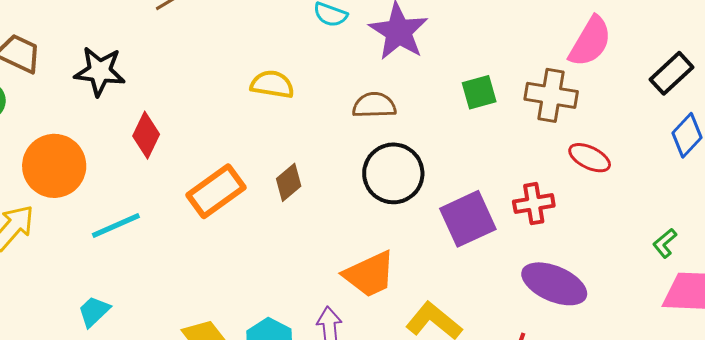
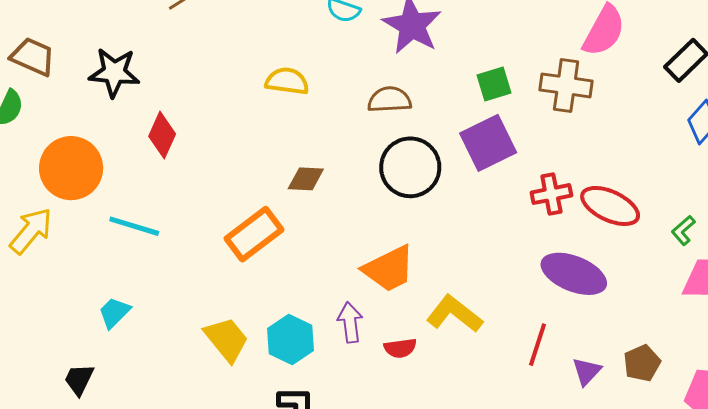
red ellipse: (590, 158) -> (610, 206), moved, size x1.4
brown diamond: (289, 182) -> (306, 179), turned 45
orange rectangle: (216, 191) -> (254, 234), moved
purple square: (468, 219) -> (488, 143), moved
cyan line: (116, 226) -> (134, 226), turned 42

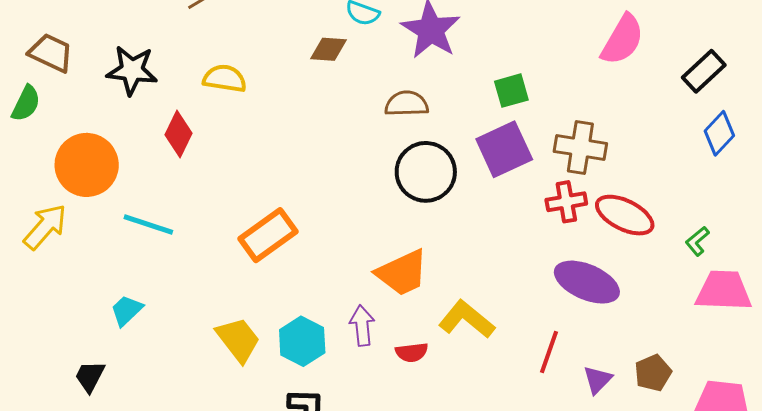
yellow semicircle: (287, 81) -> (225, 79), moved
brown cross: (566, 85) -> (580, 147), moved
brown diamond: (306, 179) -> (328, 49), moved

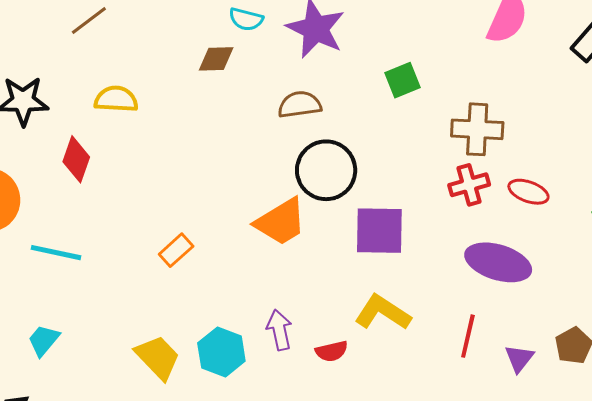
purple square: (504, 149) -> (379, 231), moved, turned 32
red ellipse: (625, 215) -> (528, 192), size x0.7
orange rectangle: (268, 235) -> (176, 250), size x0.6
orange trapezoid: (402, 273) -> (281, 222), moved

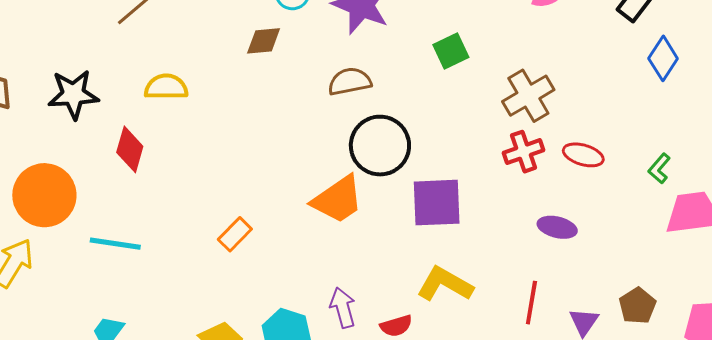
brown cross: (477, 129) -> (528, 96), turned -30
purple ellipse: (498, 262) -> (557, 227), size x0.6

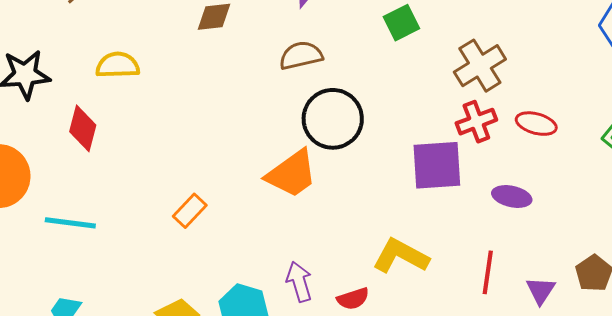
purple square: (437, 203) -> (437, 165), moved

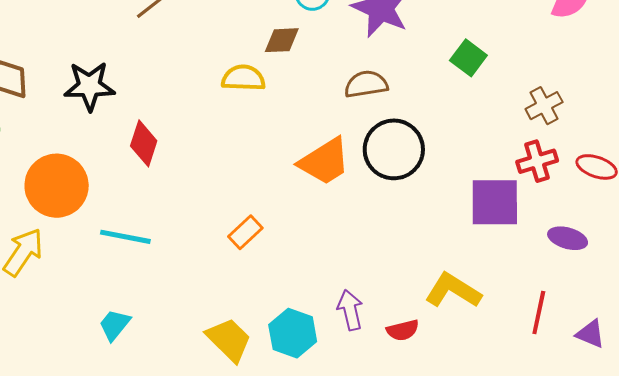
green square: (401, 23) -> (468, 58), turned -30
yellow semicircle: (118, 65) -> (243, 78), moved
brown cross: (480, 66) -> (544, 106), size x0.7
orange trapezoid: (292, 174) -> (324, 161), moved
purple triangle: (541, 290) -> (590, 334), turned -44

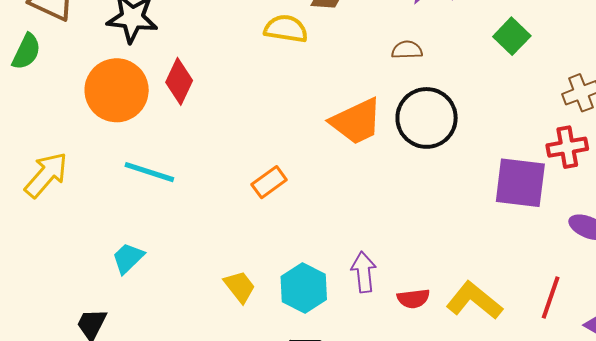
brown semicircle: (366, 84) -> (407, 50), size x0.7
orange circle: (57, 186) -> (117, 90), moved
yellow L-shape: (453, 291) -> (474, 301), moved
yellow trapezoid: (229, 340) -> (240, 287), size x0.7

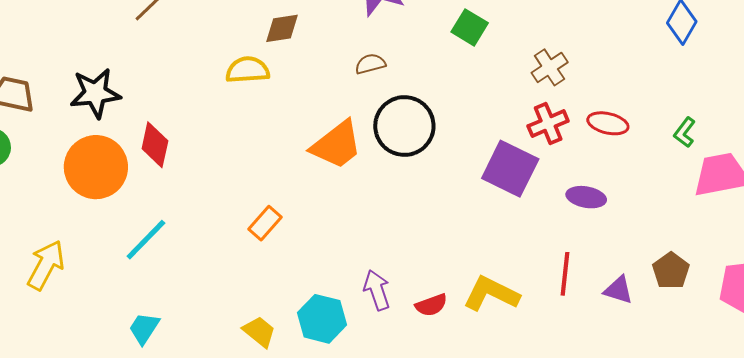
cyan line: (149, 172) -> (146, 240), turned -51
purple square: (520, 183) -> (510, 169), turned 32

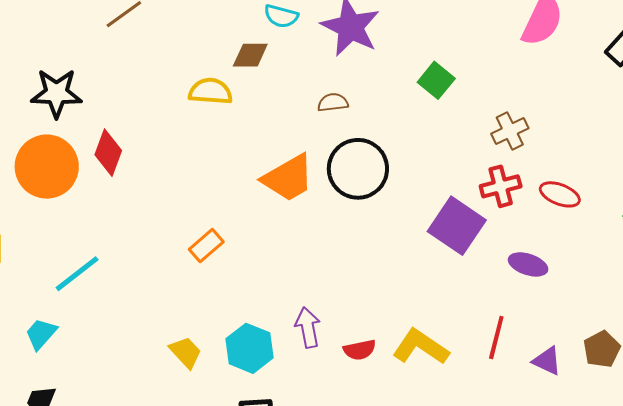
cyan line: (146, 240) -> (77, 274), moved
cyan trapezoid: (144, 328) -> (41, 334), moved

